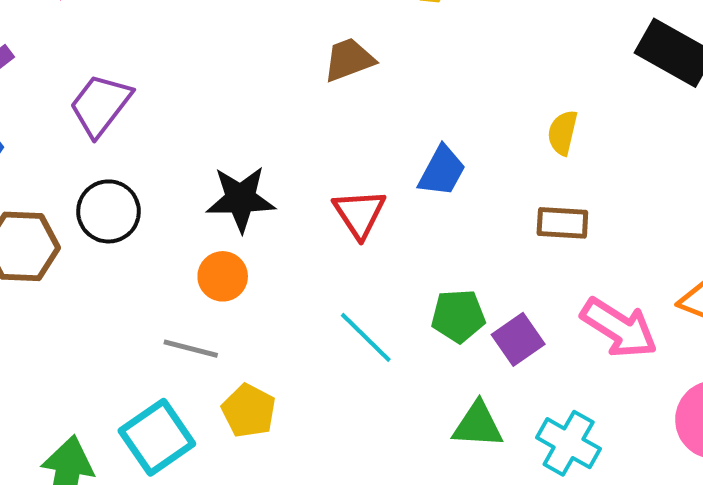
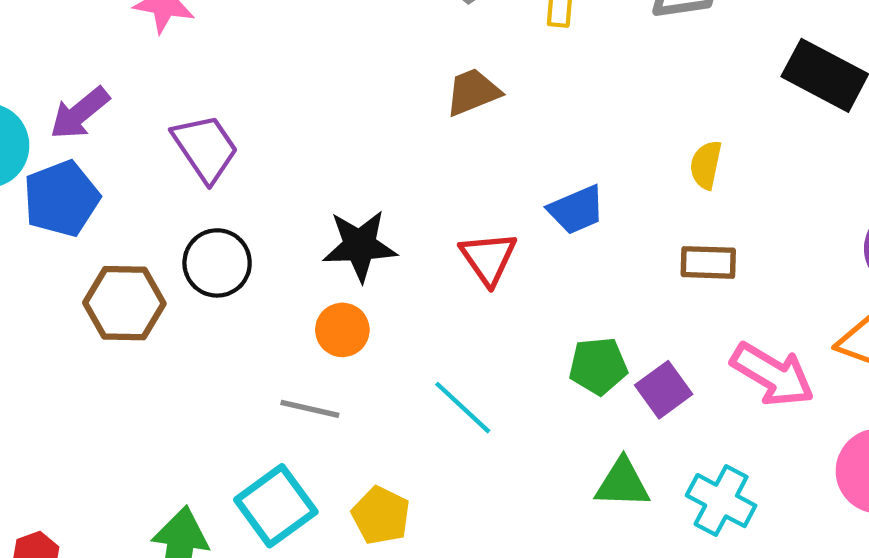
purple trapezoid: (100, 105) -> (205, 148), turned 110
blue trapezoid: (442, 171) -> (576, 210), turned 40
cyan line: (366, 337) -> (463, 408), moved
yellow pentagon: (249, 411) -> (381, 515), moved

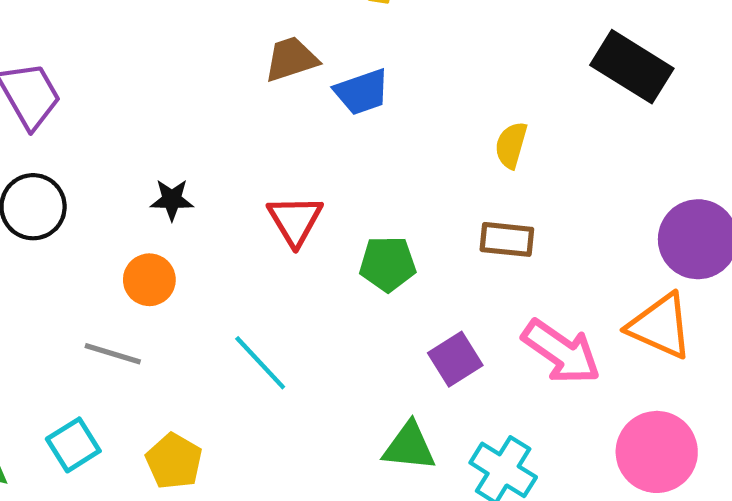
blue trapezoid: (576, 210) -> (362, 92), moved
black star: (360, 246) -> (172, 200), size x0.6
green pentagon: (598, 366) -> (388, 264), moved
cyan square: (276, 506) -> (73, 445), size x0.7

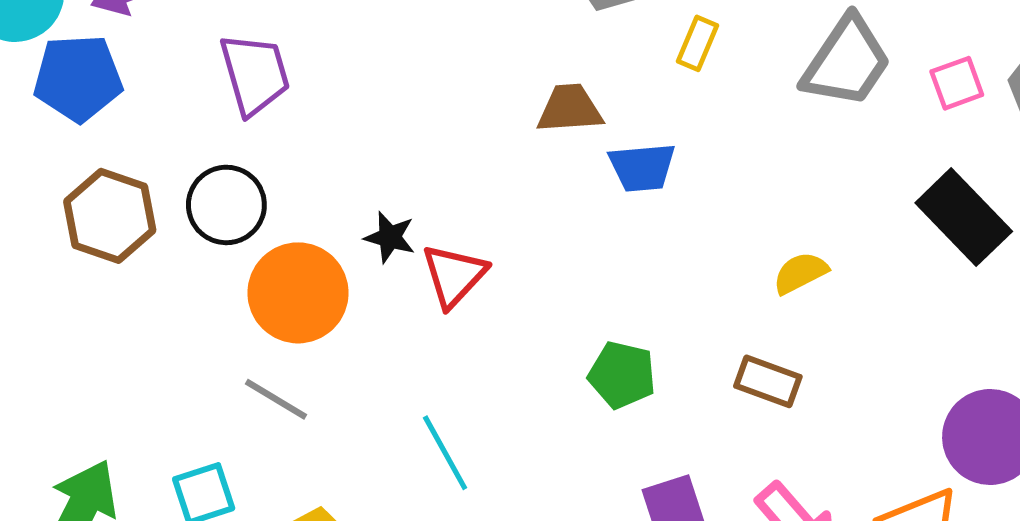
yellow semicircle: (511, 145) -> (800, 273), turned 33
red triangle: (295, 220) -> (454, 275), moved
orange circle: (149, 280) -> (298, 293), moved, size x1.6

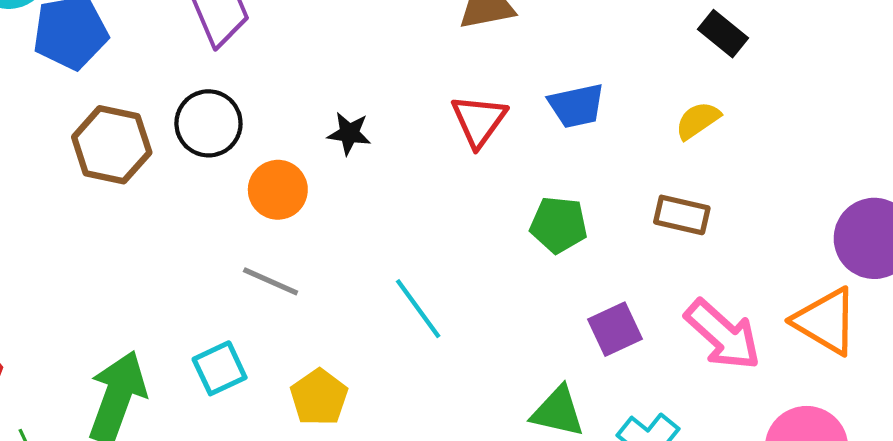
blue trapezoid: (642, 167) -> (576, 106), moved
black rectangle: (964, 217) -> (723, 34), moved, size x0.6
red triangle: (454, 275) -> (479, 121), moved
orange circle: (298, 293) -> (278, 190), size x0.7

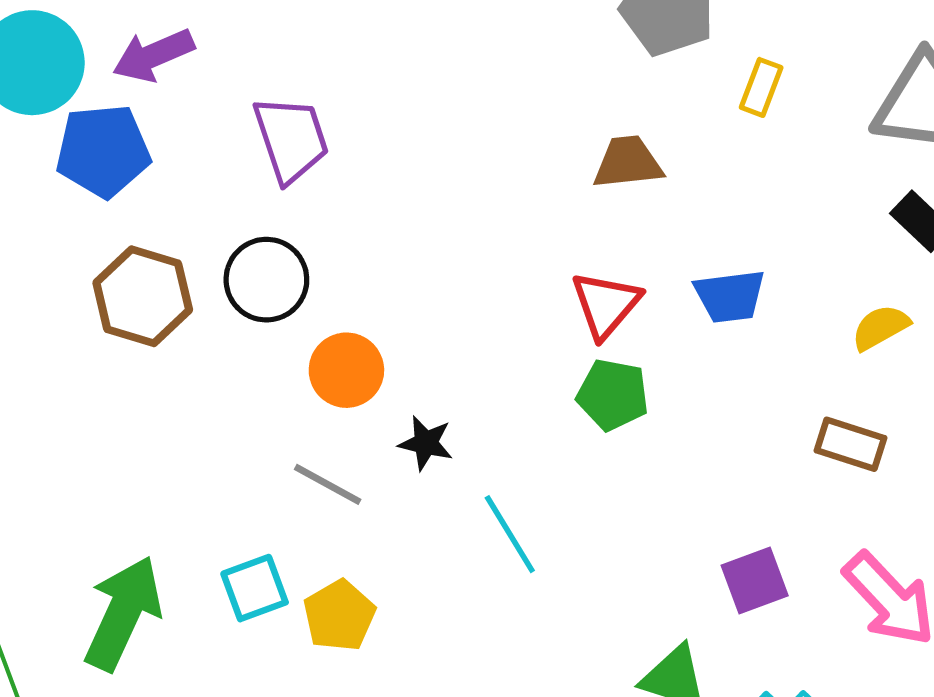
black star: (349, 133) -> (426, 443), moved
green pentagon: (559, 225) -> (613, 395), moved
yellow pentagon: (319, 397) -> (339, 616), moved

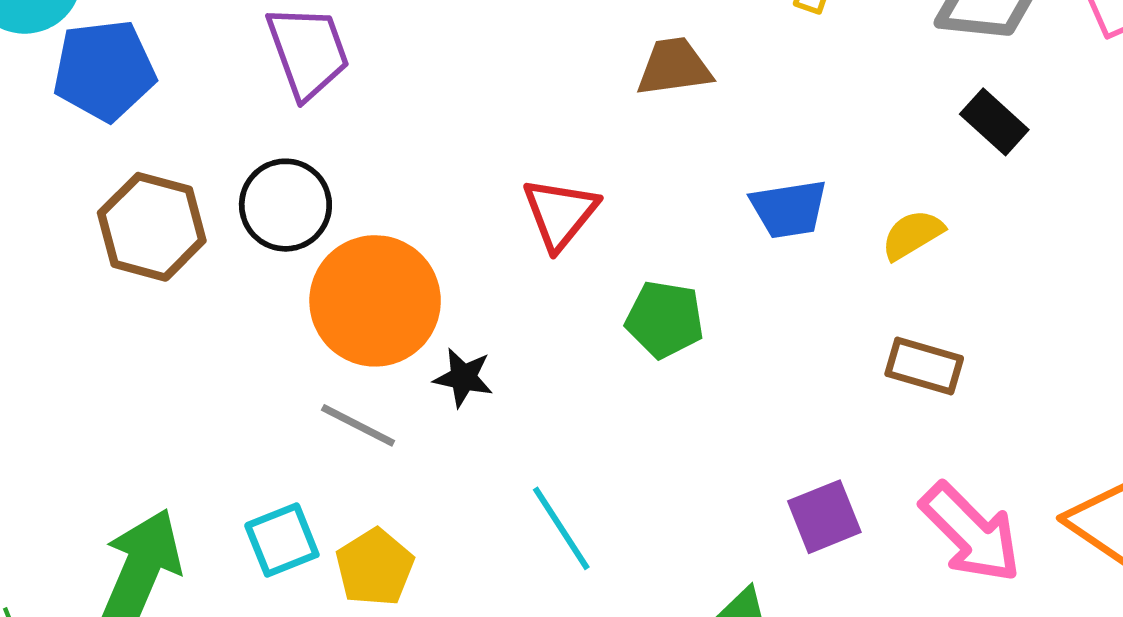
red triangle: (606, 305) -> (560, 213), moved
yellow semicircle: (880, 327) -> (912, 235), moved
orange circle: (346, 370) -> (375, 301), size x1.6
cyan line: (510, 534) -> (561, 528), moved

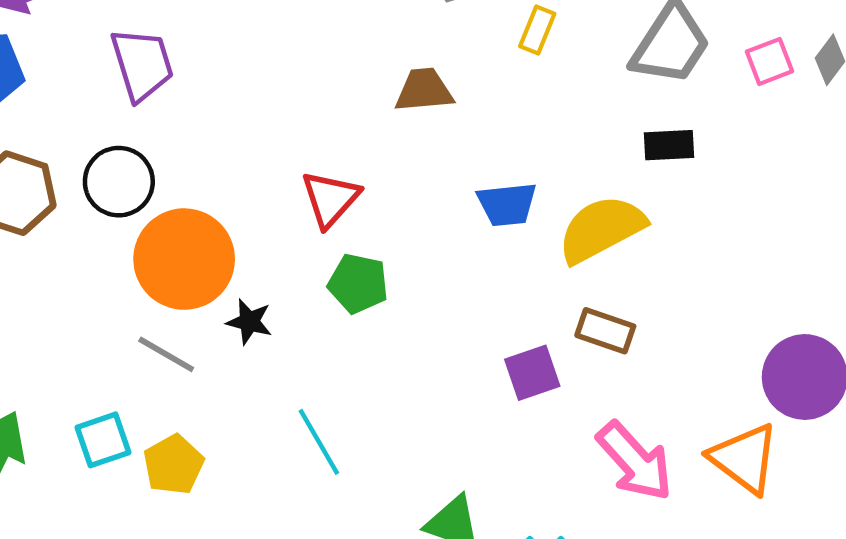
black rectangle: (994, 122) -> (669, 145), turned -48
yellow semicircle: (912, 235) -> (601, 229), size x1.8
green pentagon: (665, 319) -> (358, 284), moved
purple square: (824, 517) -> (532, 373), moved

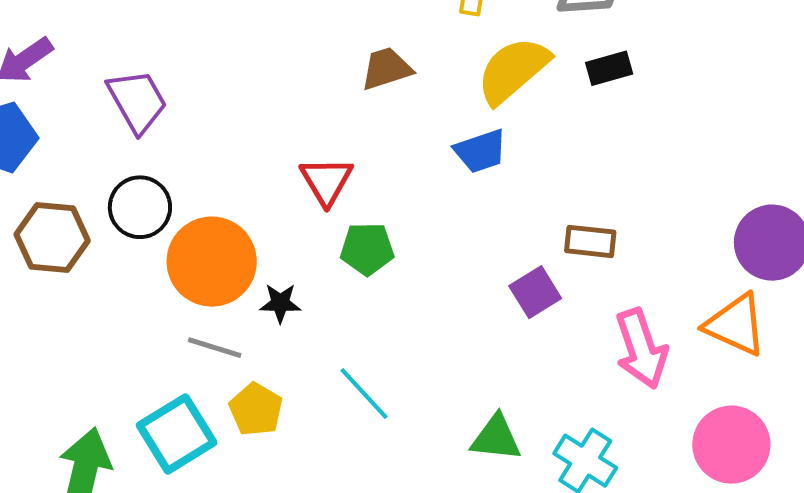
yellow semicircle: (601, 229) -> (513, 70), moved
cyan square: (103, 440) -> (177, 434), size x1.5
pink arrow: (635, 461) -> (641, 349), turned 36
yellow pentagon: (173, 465) -> (256, 409), moved

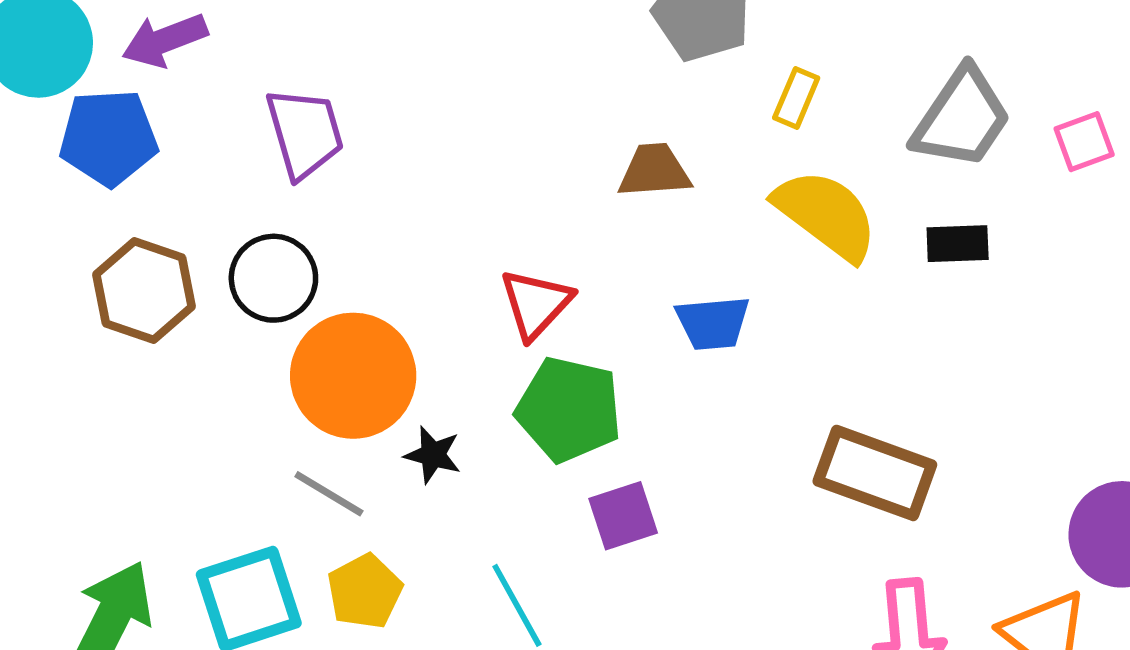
yellow semicircle: (513, 70) -> (826, 215), turned 64
blue trapezoid: (481, 151) -> (713, 323), moved
brown rectangle: (590, 241) -> (875, 473), size x1.6
green pentagon: (367, 249) -> (569, 409), size x1.4
purple square: (535, 292) -> (623, 516), moved

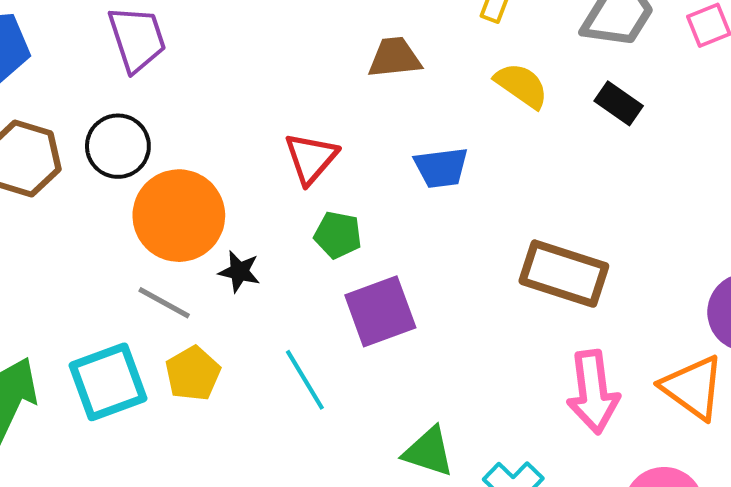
yellow semicircle: (826, 215) -> (521, 85), size x0.7
black rectangle: (958, 244) -> (619, 103), turned 39
green pentagon: (569, 409) -> (338, 235), size x0.6
purple square: (623, 516) -> (380, 311), size x1.4

